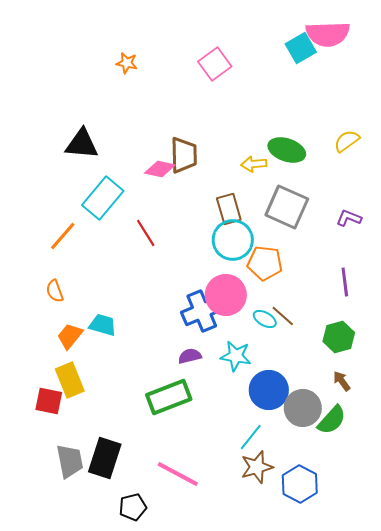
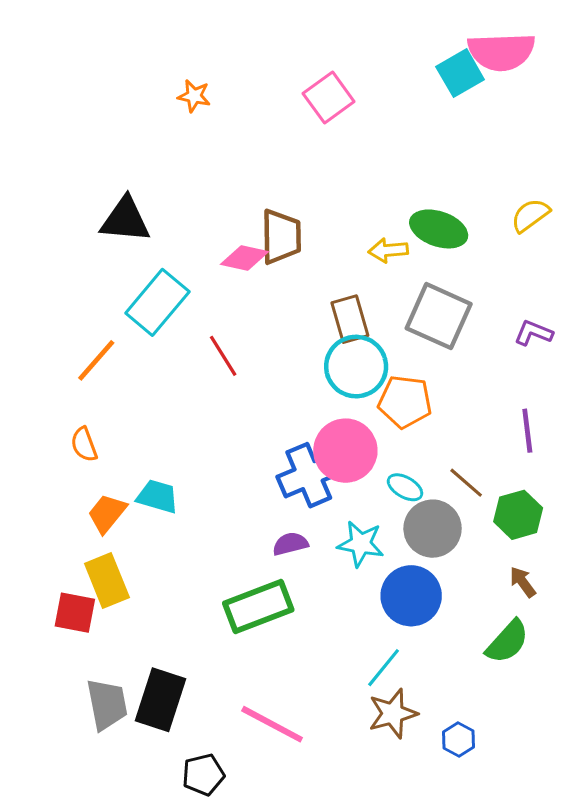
brown line: (283, 316) -> (466, 483), moved
gray circle: (303, 408) -> (433, 529), moved
blue hexagon: (300, 484) -> (459, 739), size x0.6

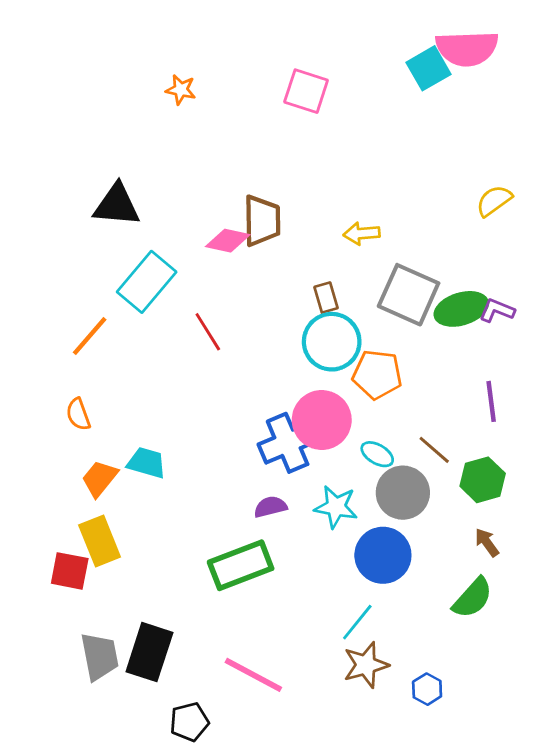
pink square: (329, 98) -> (306, 91), turned -36
green ellipse: (439, 229) -> (461, 309), moved, turned -36
brown rectangle: (350, 319) -> (326, 298), size x0.7

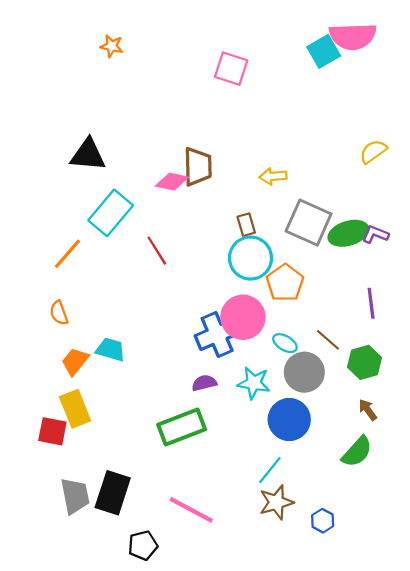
orange star: (181, 90) -> (112, 46), moved
orange pentagon: (377, 374) -> (285, 283), turned 30

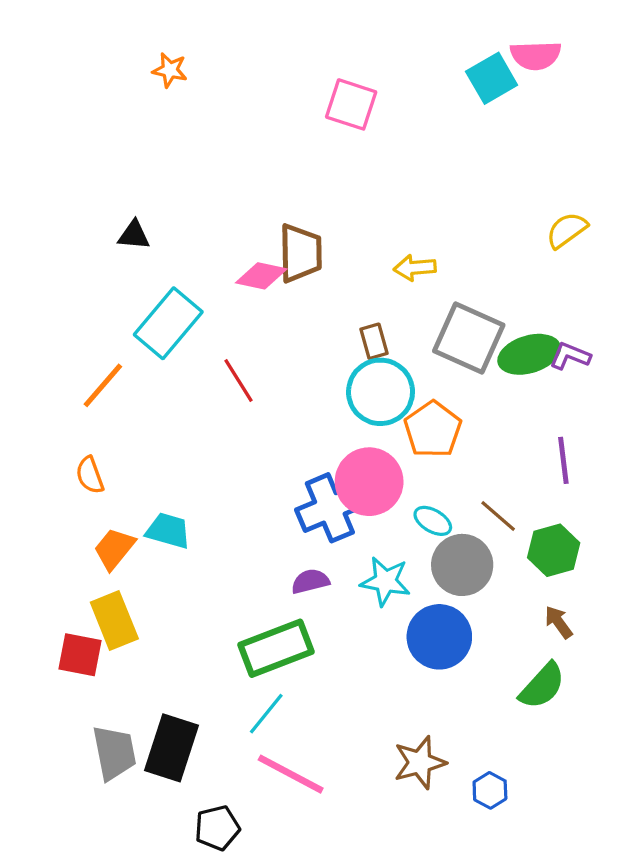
pink semicircle: (353, 36) -> (536, 55), size x0.7
black triangle: (88, 155) -> (134, 235), size x0.6
cyan line: (270, 470) -> (266, 714), moved

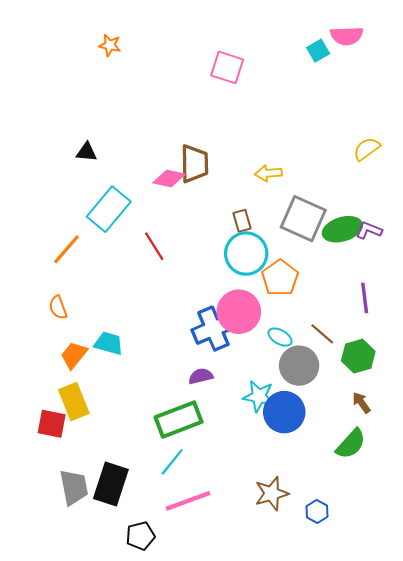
cyan square: (492, 78) -> (318, 51), size x0.7
cyan star: (385, 581) -> (259, 396), moved
pink line: (291, 774) -> (188, 501), turned -48

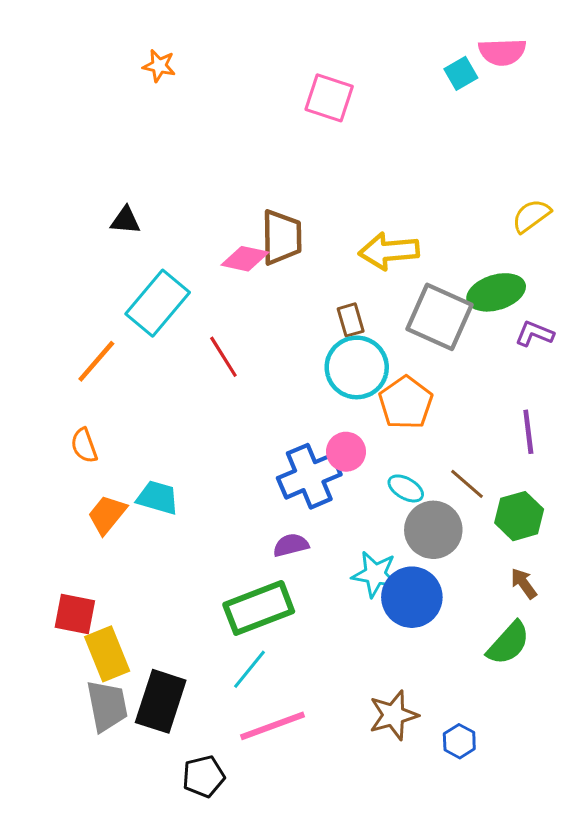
yellow arrow: (268, 173) -> (389, 251), size x1.5
green ellipse: (342, 229) -> (496, 292), moved
pink circle: (239, 312) -> (346, 452), size x0.6
yellow rectangle: (74, 402) -> (107, 654), moved

